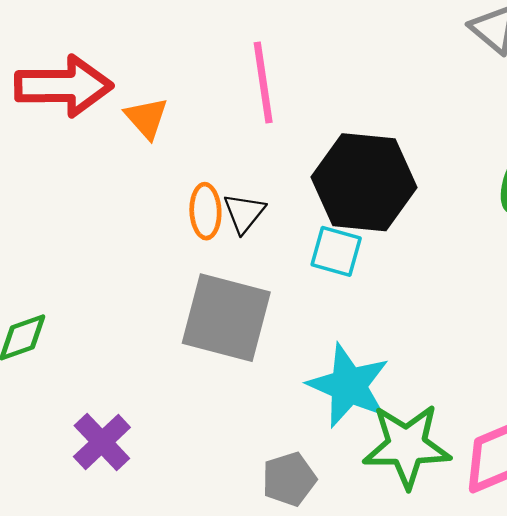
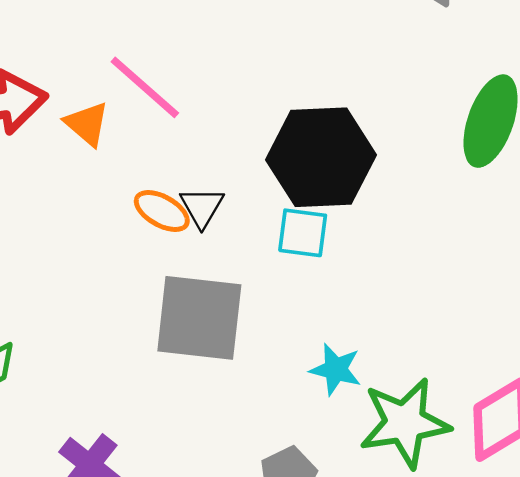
pink line: (263, 82) -> (145, 87), moved, turned -32
orange ellipse: (205, 211) -> (162, 211), turned -50
cyan star: (349, 386) -> (336, 369), size x0.6

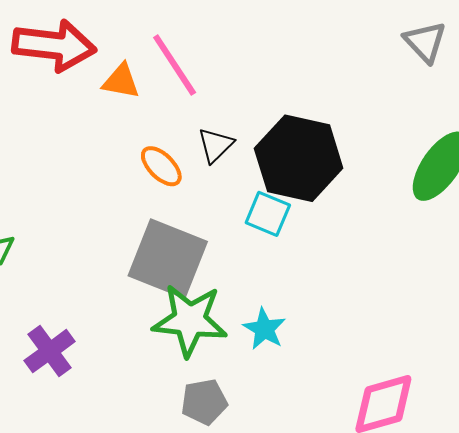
orange triangle: (87, 124) -> (121, 81), turned -45
black triangle: (202, 207) -> (216, 145), moved
green star: (405, 423) -> (190, 320), moved

